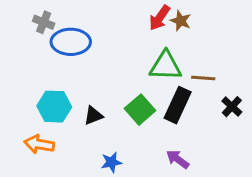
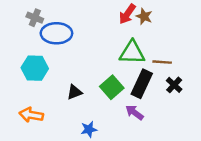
cyan hexagon: (54, 107) -> (35, 68), moved
black cross: (232, 107) -> (174, 85), moved
purple arrow: (178, 159) -> (134, 113), moved

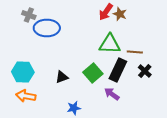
cyan hexagon: (35, 68) -> (23, 72), moved

